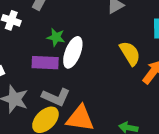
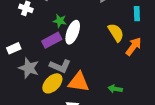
purple rectangle: (45, 63) -> (52, 40), turned -30

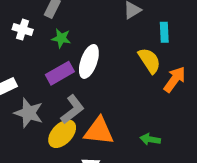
cyan rectangle: (137, 14) -> (164, 32), moved
green star: (60, 21) -> (61, 38), moved
gray L-shape: (60, 66) -> (72, 109), turned -60

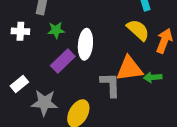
gray L-shape: (72, 109) -> (110, 85), moved, turned -40
orange triangle: (99, 131) -> (129, 69), moved
green arrow: (150, 139) -> (153, 77), moved

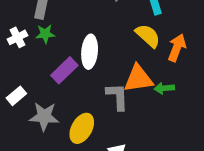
green star: (56, 30) -> (45, 34), moved
white cross: (20, 31) -> (17, 37), turned -30

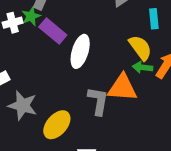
green star: (45, 34) -> (31, 16), moved, turned -30
purple rectangle: (64, 70) -> (53, 31), moved, turned 72
green arrow: (164, 88) -> (143, 67), moved

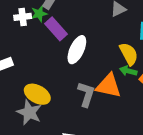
gray star: (23, 105) -> (29, 112), moved
yellow ellipse: (57, 125) -> (37, 94), moved, turned 70

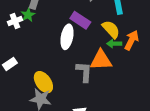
purple rectangle: (56, 29) -> (80, 20), moved
yellow ellipse: (37, 94) -> (43, 82), turned 40

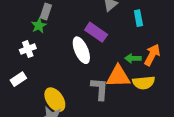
white cross: (15, 21) -> (28, 49), moved
yellow semicircle: (111, 29) -> (144, 83), moved, turned 126
white ellipse: (67, 37) -> (81, 50), turned -35

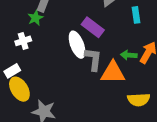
yellow semicircle: (144, 83) -> (139, 100), moved
gray L-shape: (100, 89) -> (93, 59), moved
yellow ellipse: (55, 100) -> (19, 89), moved

